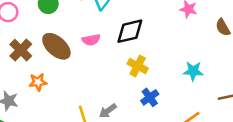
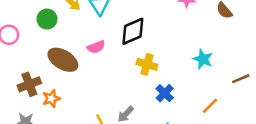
brown cross: (21, 50) -> (29, 84), moved, turned 35
cyan star: (193, 71) -> (203, 59), turned 30

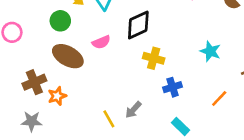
green circle: (47, 19) -> (60, 21), moved
blue cross: (165, 93) -> (173, 87), turned 30

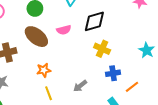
orange star: (57, 96) -> (44, 70), moved
orange line: (219, 99) -> (132, 87), moved
yellow line: (109, 119) -> (49, 93), moved

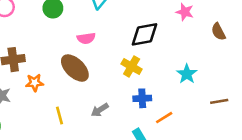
black diamond: (94, 21) -> (144, 34), moved
brown ellipse: (36, 37) -> (75, 68), moved
orange star: (44, 70) -> (35, 83), moved

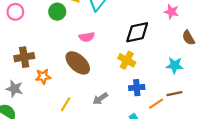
brown semicircle: (218, 32) -> (188, 38), moved
cyan star: (187, 74) -> (175, 65), turned -30
brown line: (219, 101) -> (174, 94), moved
yellow line: (59, 115) -> (66, 104), turned 48

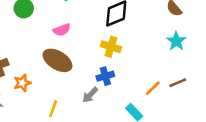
cyan star: (175, 65) -> (176, 41), moved, turned -30
blue cross: (137, 88) -> (105, 76), moved
brown line: (174, 94) -> (178, 83), moved

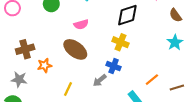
blue cross: (105, 76) -> (114, 66), turned 32
brown line: (178, 83) -> (177, 87), moved

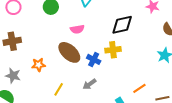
yellow cross: (120, 42) -> (113, 50), turned -35
brown cross: (25, 49) -> (12, 41), moved
blue cross: (114, 66) -> (94, 59), moved

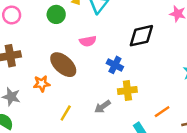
yellow cross: (113, 50) -> (127, 91), moved
brown ellipse: (69, 52) -> (63, 65), moved
blue cross: (94, 59) -> (115, 65), moved

